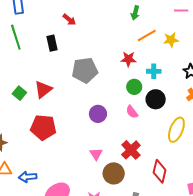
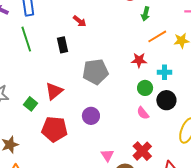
green square: (19, 93) -> (31, 104), moved
purple circle: (98, 114) -> (91, 116), moved

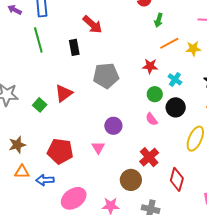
red arrow: (80, 21) -> (92, 25), size x1.5
cyan cross: (164, 72) -> (175, 79), turned 32
purple circle: (91, 116) -> (113, 126), moved
red pentagon: (54, 129) -> (60, 151), moved
pink triangle: (107, 155) -> (98, 148), moved

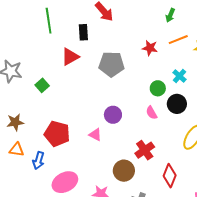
red star: (150, 66) -> (150, 48), moved
red triangle: (64, 93) -> (70, 57), moved
pink triangle: (98, 148) -> (95, 135), turned -40
blue arrow: (45, 180) -> (38, 161), turned -78

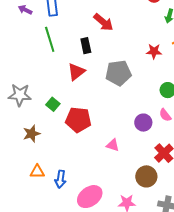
purple circle: (113, 115) -> (143, 123), moved
brown star: (15, 122) -> (32, 134), moved
red pentagon: (57, 134) -> (78, 120), moved

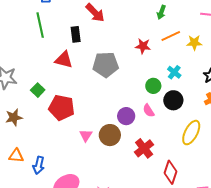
red triangle: (76, 72) -> (64, 60), turned 48
pink triangle: (113, 145) -> (86, 135), moved, turned 40
brown circle: (146, 176) -> (110, 135), moved

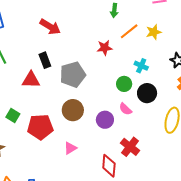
black rectangle: (76, 34) -> (45, 60), moved
pink triangle: (86, 135) -> (70, 148), turned 40
brown circle: (110, 135) -> (73, 110), moved
red diamond: (170, 172) -> (109, 166), moved

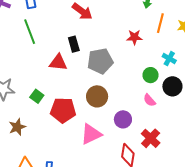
orange line: (129, 31) -> (160, 23), turned -42
purple circle: (105, 120) -> (123, 119), moved
pink triangle: (70, 148) -> (91, 134), size x1.6

